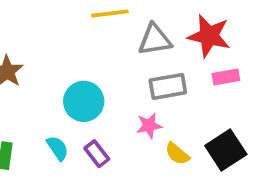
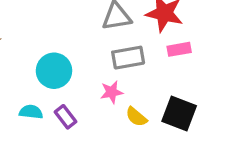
cyan semicircle: (58, 148) -> (31, 112), turned -50
black square: (226, 150) -> (179, 114), turned -36

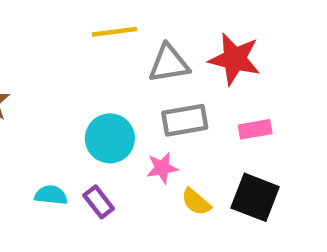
pink rectangle: (179, 49) -> (255, 129), moved
cyan circle: (54, 71) -> (110, 138), moved

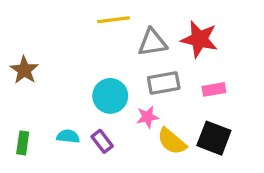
yellow semicircle: (196, 202) -> (172, 141), size x1.4

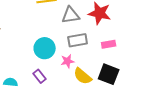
cyan semicircle: (68, 136) -> (11, 82), moved

